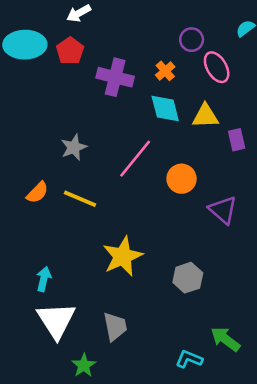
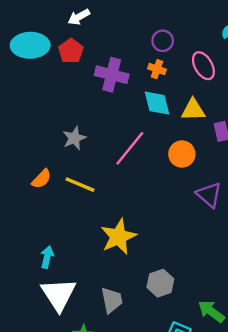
purple circle: (192, 40) -> (163, 41), moved
orange cross: (165, 71) -> (157, 69), turned -30
orange circle: (182, 179) -> (182, 154), moved
gray hexagon: (188, 278) -> (160, 283), moved

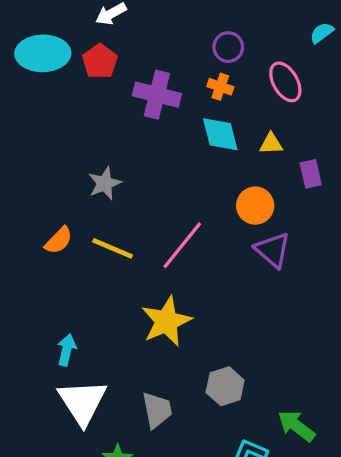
yellow triangle: (193, 110) -> (271, 144), size x0.7
pink line: (130, 148) -> (182, 245), moved
purple triangle: (209, 195) -> (273, 250), moved

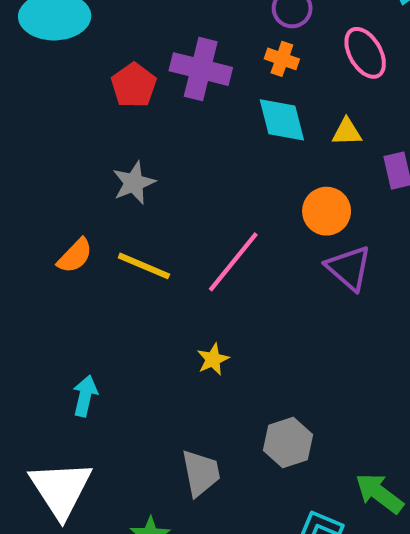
red pentagon: (100, 61) -> (134, 85), moved
yellow star: (166, 321) -> (213, 359), size x0.5
white triangle: (82, 402) -> (61, 489), moved

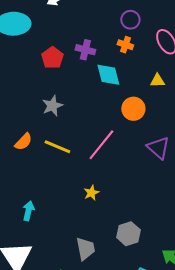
purple cross: (201, 69) -> (85, 50), size x0.7
cyan diamond: (282, 120) -> (108, 75), moved
orange circle: (327, 211) -> (133, 109), moved

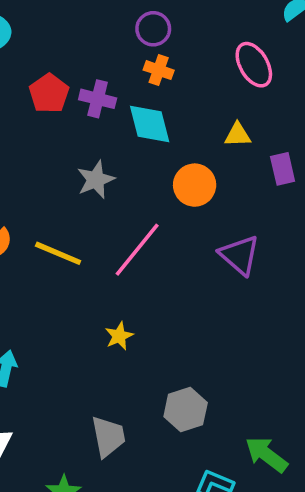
purple circle: (130, 20) -> (153, 29), moved
orange cross: (125, 45) -> (159, 70), moved
purple cross: (85, 50) -> (98, 99), moved
gray star: (52, 106) -> (96, 180), moved

